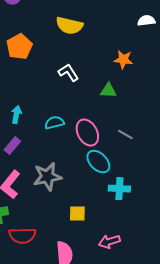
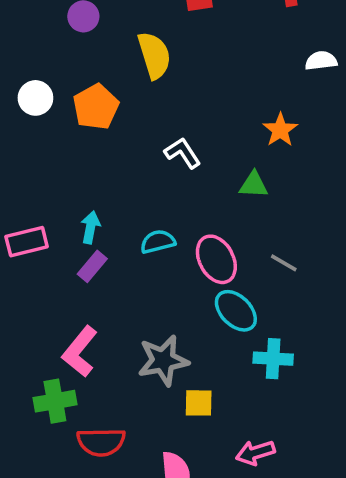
yellow semicircle: (69, 26) -> (154, 55), moved, turned -120
orange star: (123, 60) -> (280, 130), turned 30
purple rectangle: (12, 146) -> (92, 266), moved
gray star: (47, 177) -> (163, 360), moved

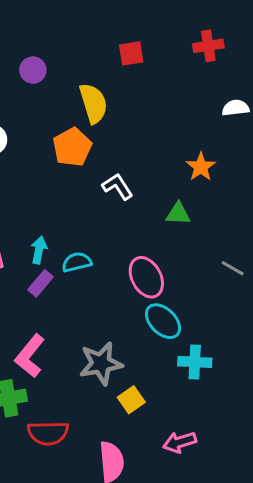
orange pentagon: (96, 107) -> (72, 147), moved
cyan semicircle: (158, 242) -> (77, 262), moved
gray line: (284, 263) -> (233, 268), moved
yellow square: (199, 403) -> (131, 400), turned -36

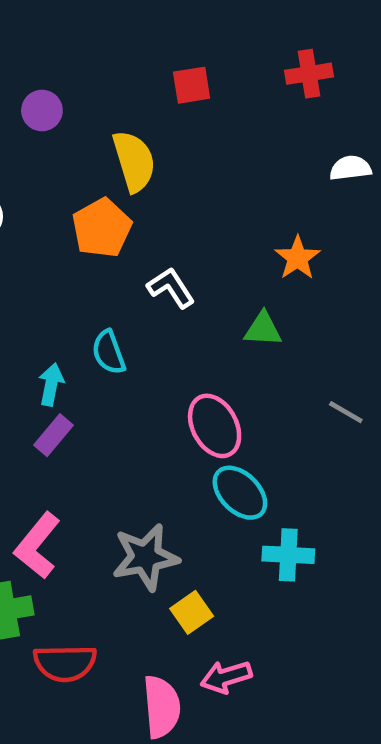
cyan semicircle: (77, 262) -> (109, 352), moved, turned -96
pink arrow: (180, 442) -> (226, 677), moved

